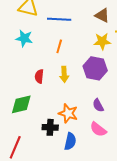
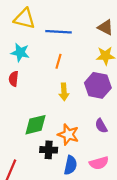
red semicircle: (39, 76) -> (14, 79), moved
green diamond: (21, 104) -> (35, 125), moved
pink semicircle: (98, 129) -> (99, 163), moved, turned -54

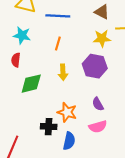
green diamond: (35, 125) -> (31, 84), moved
pink semicircle: (99, 163) -> (98, 127), moved

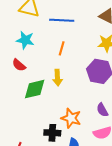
red semicircle: (16, 60) -> (19, 65), turned -56
yellow arrow: (63, 72) -> (58, 78), moved

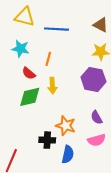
orange line: (62, 48) -> (48, 59), moved
red semicircle: (19, 65) -> (29, 73), moved

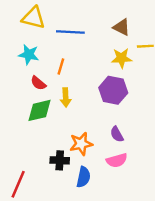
orange star: (66, 126) -> (81, 144), turned -30

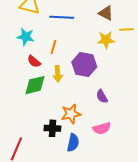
purple hexagon: (113, 90) -> (84, 65), moved
purple semicircle: (117, 134) -> (102, 96), moved

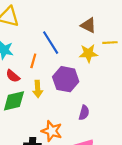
blue line: (62, 17) -> (51, 43), moved, turned 55
purple semicircle: (102, 96) -> (84, 113), turned -136
orange star: (71, 114) -> (52, 131), turned 30

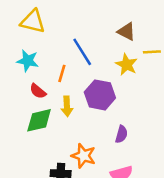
yellow star: (88, 53) -> (127, 65), turned 30

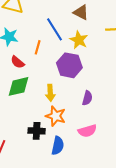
brown triangle: (127, 32) -> (81, 12), moved
yellow star: (127, 65) -> (79, 40), moved
yellow arrow: (67, 106) -> (50, 93), moved

